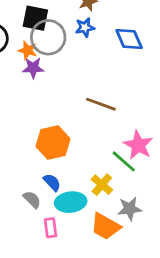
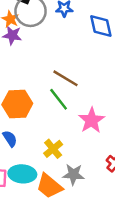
green line: (124, 161) -> (59, 99), moved
cyan ellipse: (71, 202) -> (22, 174), moved

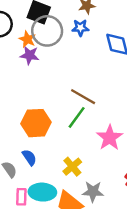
green line: (59, 99) -> (77, 117), turned 75

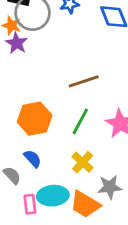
purple star: (30, 55) -> (17, 43), turned 30
brown line: (83, 97) -> (84, 81), turned -40
green line: (77, 117) -> (80, 121), moved

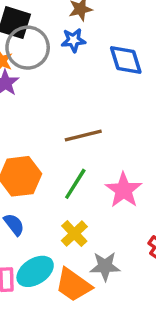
cyan ellipse: (53, 196) -> (35, 271), turned -32

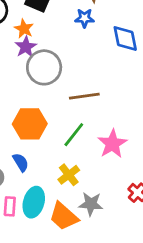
gray circle: (28, 48) -> (44, 67), moved
cyan ellipse: (35, 271) -> (34, 202), turned -48

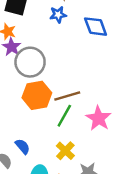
brown line: (84, 96) -> (67, 96), moved
orange hexagon: (30, 124) -> (37, 95), moved

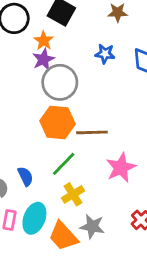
blue star: (58, 15) -> (105, 54), moved
green line: (64, 116) -> (64, 164), moved

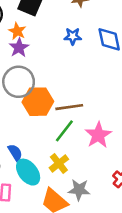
gray circle: (60, 82) -> (19, 82), moved
green line: (64, 164) -> (64, 131), moved
cyan ellipse: (34, 218) -> (28, 172), moved, turned -52

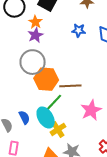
green line: (64, 131) -> (54, 103), moved
cyan ellipse: (28, 172) -> (46, 118), moved

